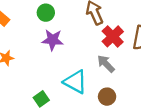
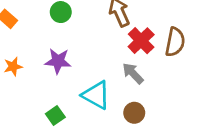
purple star: (53, 40) -> (58, 61), moved

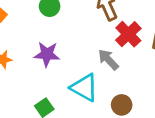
gray arrow: (133, 73) -> (108, 60), moved

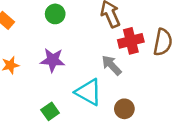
red cross: (128, 34) -> (131, 41), turned 30

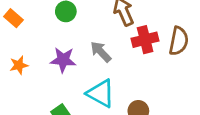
gray arrow: (112, 65) -> (101, 52), moved

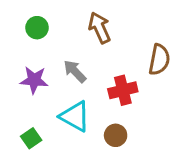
red cross: (145, 40) -> (123, 90), moved

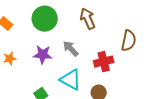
green circle: (37, 28) -> (45, 19), size x1.6

